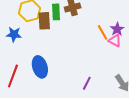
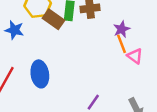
brown rectangle: (44, 21) -> (53, 19), turned -60
purple star: (117, 29) -> (122, 29), moved

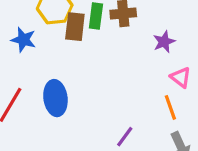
brown rectangle: (53, 19) -> (75, 27), turned 60
orange line: (122, 44) -> (170, 107), moved

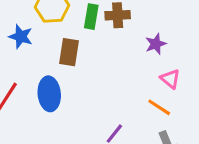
brown rectangle: (75, 27) -> (69, 52), moved
orange line: (170, 107) -> (159, 107), turned -40

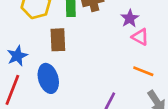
blue star: (21, 37) -> (17, 56), moved, turned -30
pink triangle: (170, 79) -> (140, 37), moved

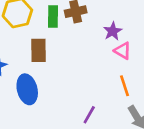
orange line: (143, 71) -> (124, 86), turned 48

